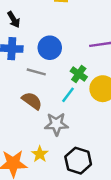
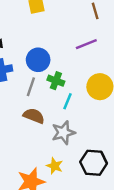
gray line: (36, 72) -> (31, 87), turned -72
green cross: (79, 74) -> (56, 81), moved

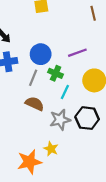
purple line: (86, 44) -> (77, 53), moved
black hexagon: (94, 163) -> (87, 118), moved

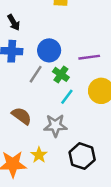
brown semicircle: (35, 104) -> (22, 116), moved
black hexagon: (87, 118) -> (82, 156), moved

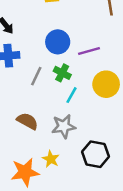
blue circle: (49, 50) -> (58, 42), moved

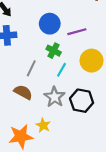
gray line: (36, 76) -> (31, 68), moved
gray star: (64, 126) -> (55, 97), turned -30
black hexagon: (95, 154) -> (82, 101), moved

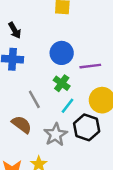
gray line: (31, 68) -> (34, 99), turned -63
black hexagon: (82, 101) -> (87, 127), moved

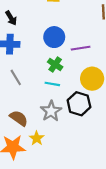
gray line: (34, 99) -> (16, 77), moved
cyan line: (67, 106) -> (52, 84), moved, turned 64
brown semicircle: (22, 124) -> (19, 118), moved

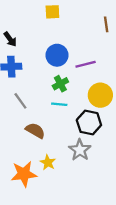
green cross: (55, 64) -> (60, 84), turned 32
gray star: (51, 111) -> (80, 150), moved
brown semicircle: (19, 118) -> (35, 131), moved

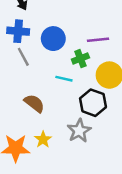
blue circle: (57, 55) -> (53, 39), moved
green cross: (60, 84) -> (80, 59), moved
gray line: (20, 101) -> (23, 57), moved

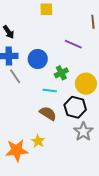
purple line: (98, 40) -> (73, 44), moved, turned 36
brown semicircle: (34, 103) -> (48, 113), moved
gray star: (79, 131) -> (83, 132), moved

